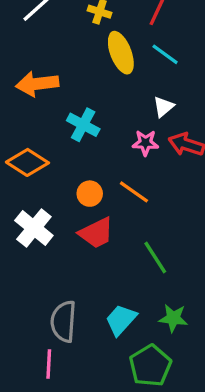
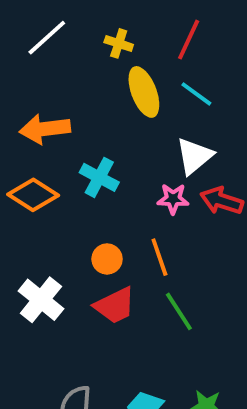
white triangle: (163, 107) -> (194, 156), size x1.5
orange diamond: (27, 162) -> (33, 195), moved
orange line: (134, 192) -> (159, 257), turned 36
green line: (155, 258) -> (179, 311), moved

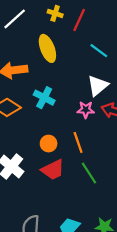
red line: (189, 40) -> (79, 20), moved
yellow cross: (119, 43) -> (55, 13), moved
yellow ellipse: (144, 92) -> (47, 48), moved

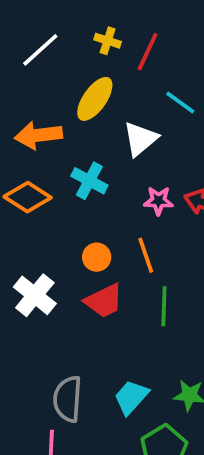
yellow ellipse: (47, 48) -> (95, 99), turned 56
white triangle: (98, 86) -> (140, 139), moved
green line: (89, 173) -> (164, 306), turned 35

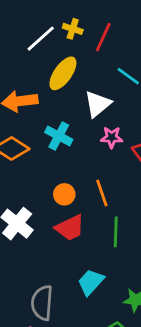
white line: (40, 50) -> (41, 39), moved
pink star: (158, 201) -> (112, 137), moved
cyan trapezoid: (131, 397) -> (91, 282), moved

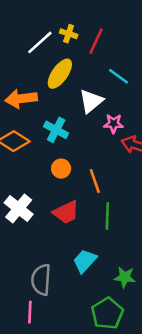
pink star: (112, 137) -> (114, 124), moved
orange circle: (64, 194) -> (61, 169), moved

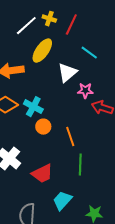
cyan cross: (56, 130) -> (33, 107), moved
red trapezoid: (66, 212) -> (42, 174), moved

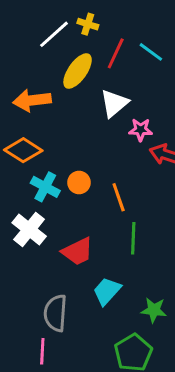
red line: (71, 25) -> (116, 53), moved
cyan line: (89, 53) -> (151, 52), moved
cyan cross: (33, 107) -> (45, 187), moved

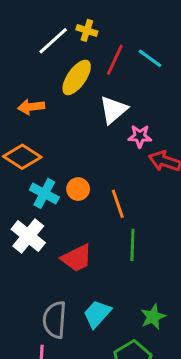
orange arrow: (32, 100) -> (31, 107), size x0.7
cyan trapezoid: (107, 291) -> (97, 314), moved
green star: (154, 310) -> (153, 317), turned -30

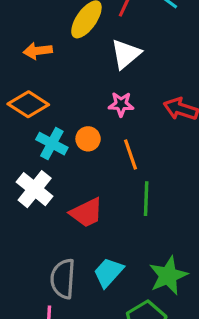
pink star: (140, 136) -> (121, 104), moved
green star: (153, 317) -> (168, 276), size x1.4

